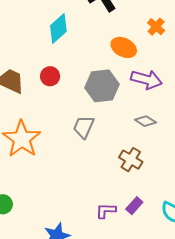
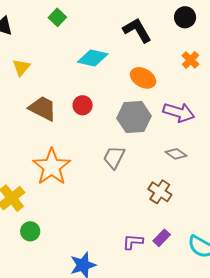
cyan diamond: (58, 29) -> (93, 58), turned 52
orange ellipse: (124, 47) -> (143, 78), moved

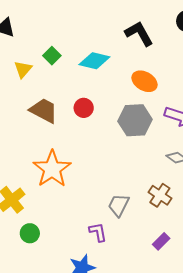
green square: (57, 17) -> (52, 56), moved
gray trapezoid: (114, 157) -> (119, 205), moved
purple L-shape: (133, 242) -> (98, 232), moved, turned 75

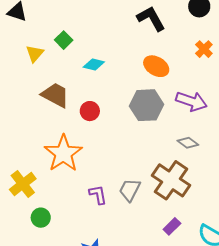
cyan diamond: (94, 61) -> (94, 65), moved, size x0.7
red circle: (84, 108) -> (90, 111), moved
brown cross: (160, 195) -> (171, 180), size x1.6
purple L-shape: (98, 232) -> (98, 195), moved

